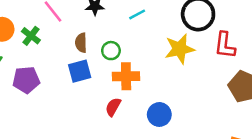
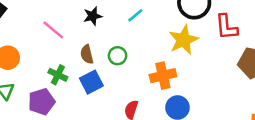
green cross: (31, 36) -> (58, 75), moved
orange cross: (126, 76) -> (163, 76), moved

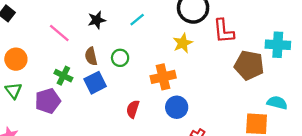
yellow star: (184, 40) -> (183, 43), size x0.7

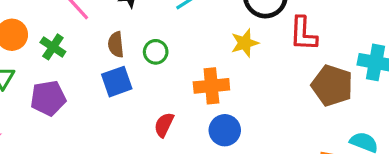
green cross: (63, 76) -> (53, 47), moved

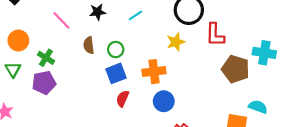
green cross: (53, 47) -> (46, 58), moved
blue square: (117, 82) -> (116, 73), moved

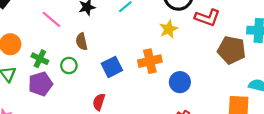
red L-shape: (215, 35) -> (207, 18), turned -65
green circle: (116, 50) -> (69, 66), moved
red semicircle: (123, 99) -> (99, 102), moved
blue circle: (164, 101) -> (180, 82), moved

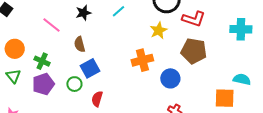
brown pentagon: (232, 50) -> (194, 51), moved
green circle: (69, 66) -> (74, 84), moved
blue square: (112, 67) -> (90, 68), moved

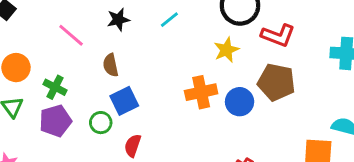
blue circle: (170, 78) -> (240, 102), moved

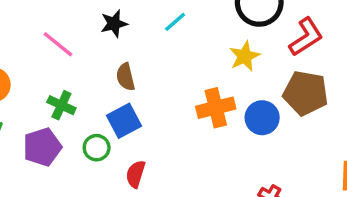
red L-shape: (278, 35) -> (306, 37), turned -52
brown semicircle: (111, 65) -> (126, 77), moved
green cross: (55, 87) -> (61, 105), moved

